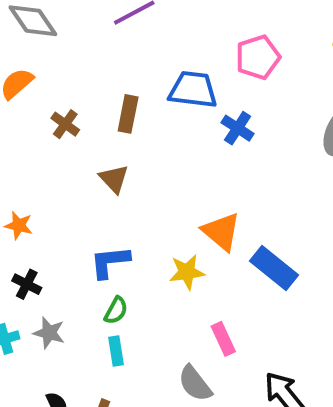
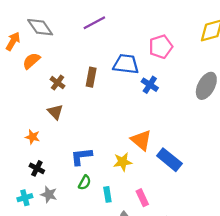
brown triangle: (114, 179) -> (55, 112), moved
cyan rectangle: (116, 351) -> (107, 194), moved

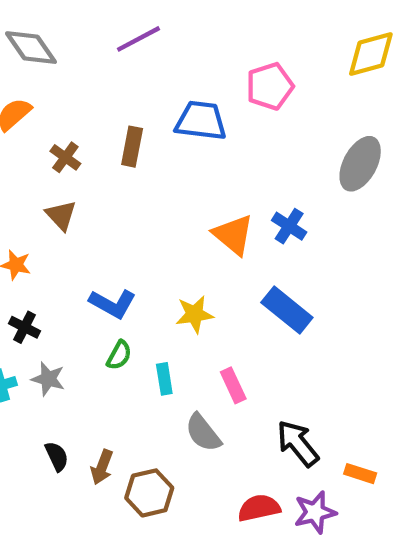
blue cross: (150, 85) -> (289, 226), moved
orange triangle: (141, 140) -> (233, 235), moved
blue L-shape: (81, 156) -> (113, 304), turned -145

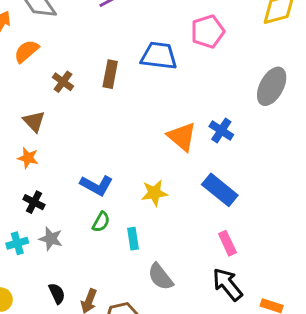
brown triangle: (61, 215) -> (34, 121), moved
pink rectangle: (233, 385) -> (227, 243), moved

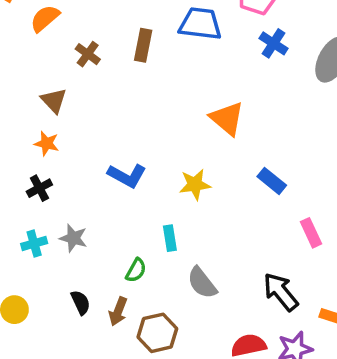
blue cross: (221, 130) -> (274, 43), moved
blue rectangle: (220, 190) -> (272, 181), size x0.7
black cross: (34, 202) -> (39, 188), moved, turned 35
green semicircle: (101, 222) -> (136, 270), moved
pink rectangle: (227, 243) -> (311, 233), moved

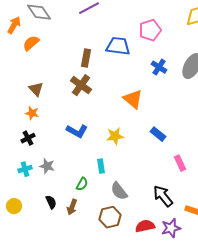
blue cross: (274, 43) -> (159, 67), moved
brown cross: (88, 54) -> (81, 85), moved, size x1.5
brown hexagon: (157, 333) -> (110, 217), moved

